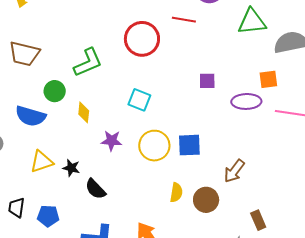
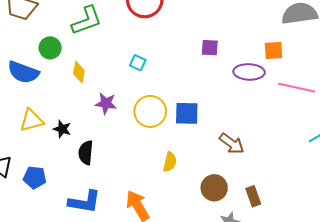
cyan square: (139, 100) -> (138, 63), size x0.7
brown arrow: (234, 171) -> (232, 144), turned -95
black semicircle: (95, 189) -> (86, 153), turned 45
brown circle: (206, 200) -> (214, 188), moved

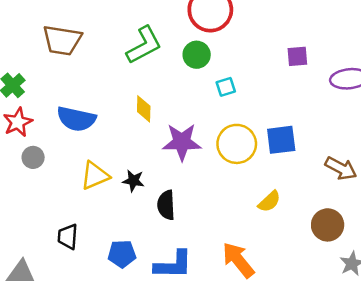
green circle: (50, 48) -> (197, 55), moved
cyan square: (138, 63) -> (226, 87), moved, turned -35
purple star: (106, 103) -> (182, 142), size x1.4
yellow semicircle: (170, 162) -> (269, 201), turned 42
blue pentagon: (35, 177) -> (122, 254), moved

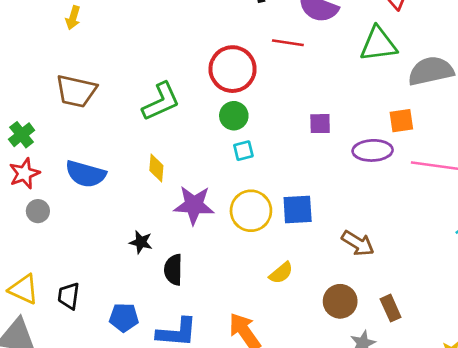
green circle: (197, 55) -> (234, 116), moved
yellow triangle: (95, 176) -> (24, 289), moved, turned 44

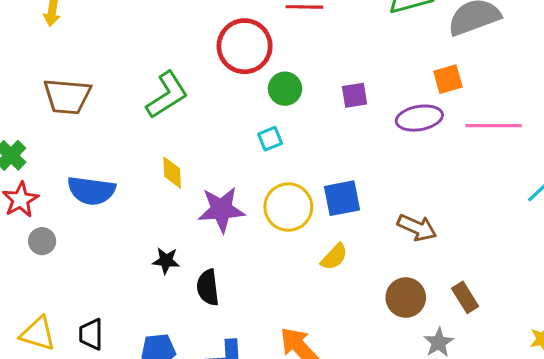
green circle: (234, 116) -> (285, 89), moved
yellow semicircle: (281, 273) -> (334, 257), moved

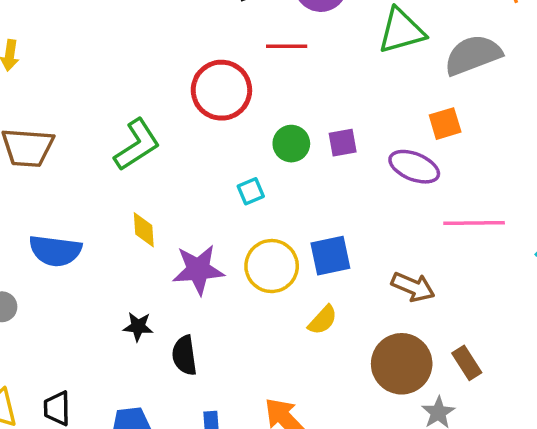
green circle: (285, 89) -> (291, 144), moved
purple ellipse: (419, 118) -> (414, 167), turned 33
pink line: (494, 126) -> (474, 223), moved
brown circle: (406, 298) -> (402, 364), size x1.4

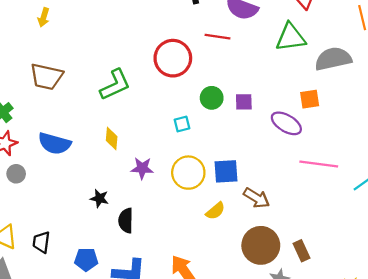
purple star: (198, 270) -> (142, 168), size x0.7
brown arrow: (413, 287) -> (257, 198), moved

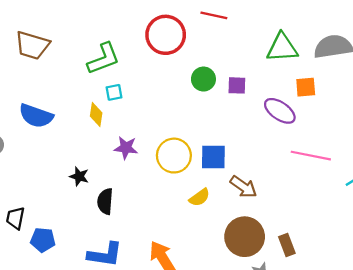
green triangle: (291, 37) -> (282, 48), moved
cyan square: (182, 124) -> (114, 92), moved
blue pentagon: (86, 259) -> (43, 240), moved

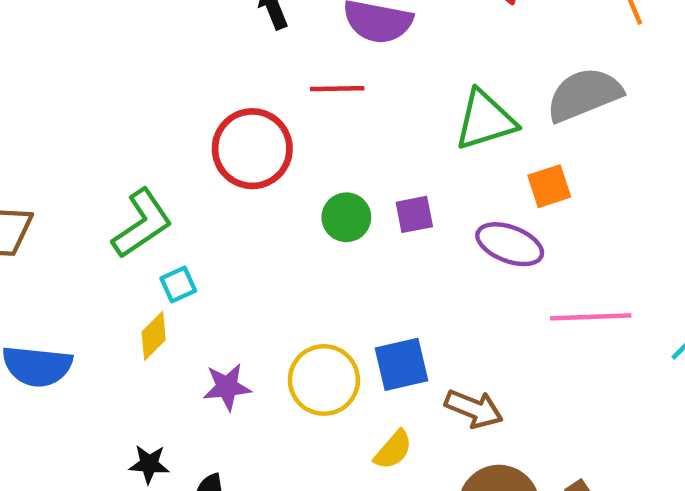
yellow diamond: (96, 115) -> (154, 336), turned 50

